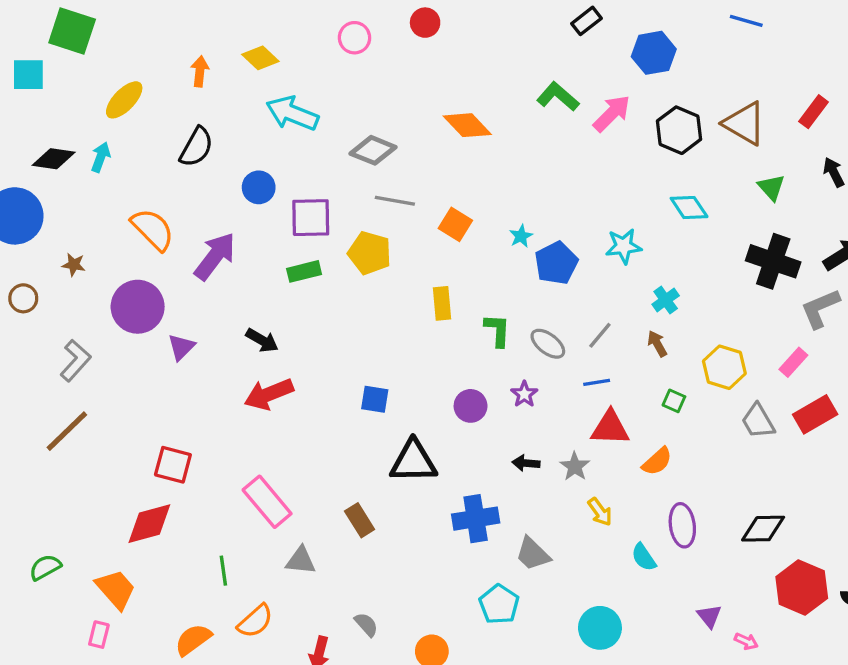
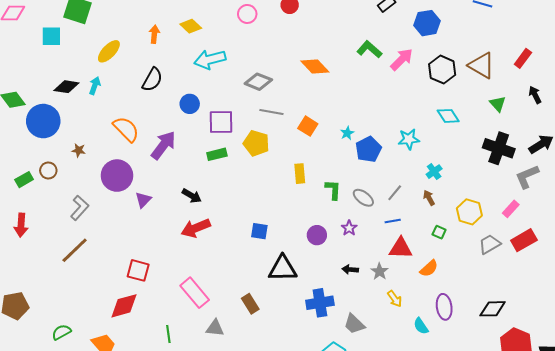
cyan arrow: (292, 113) -> (210, 59), turned -36
gray trapezoid: (758, 421) -> (490, 244), turned 90

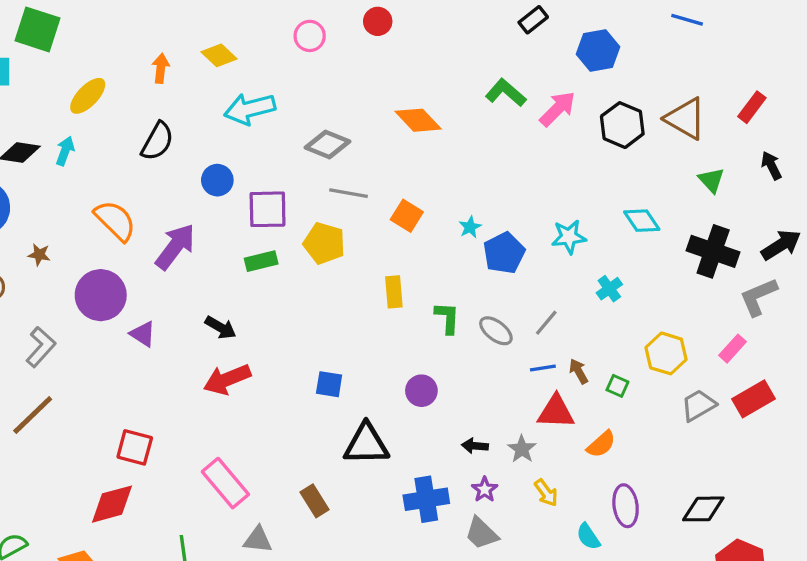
cyan diamond: (448, 116) -> (642, 221), moved
brown arrow: (429, 198) -> (579, 371), moved
purple triangle: (143, 200) -> (143, 334), turned -42
purple star: (349, 228) -> (485, 490), moved

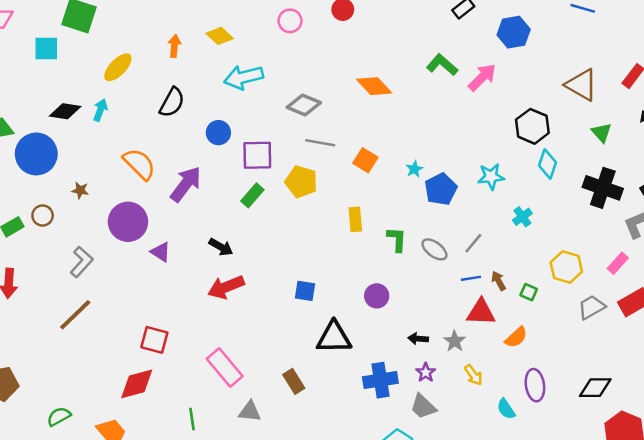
black hexagon: (622, 125) -> (532, 126), moved
cyan diamond: (642, 221) -> (548, 164), turned 52
green rectangle: (261, 261) -> (252, 195), turned -35

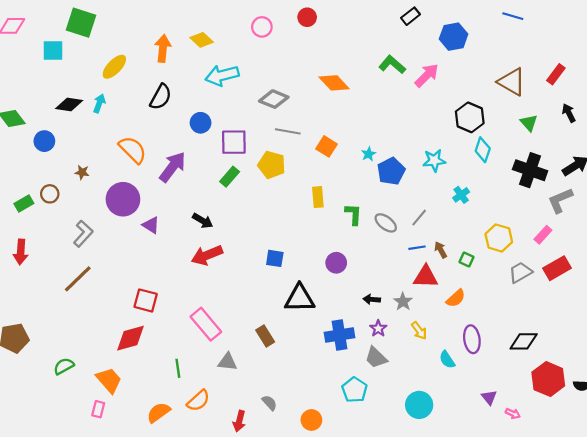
orange arrow: (174, 46) -> (163, 48), size x1.4
blue circle: (36, 154) -> (44, 141), size x0.6

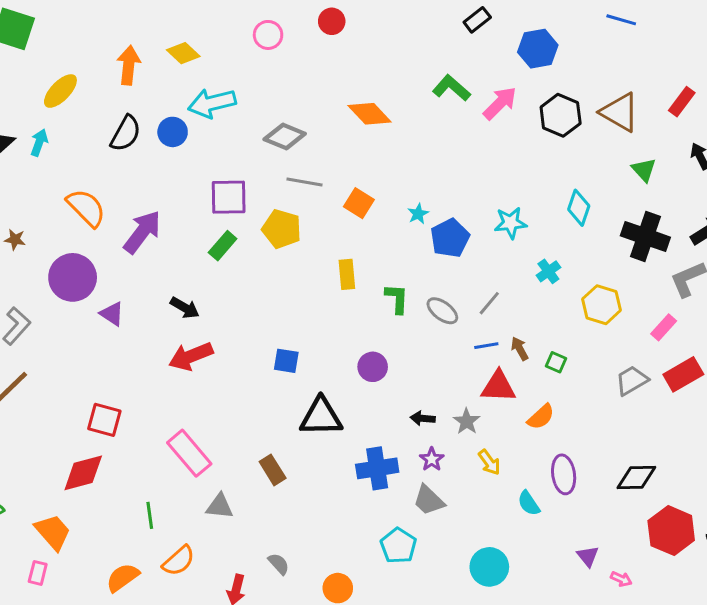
black hexagon: (470, 117) -> (561, 115), moved
blue circle: (201, 123) -> (173, 132), moved
yellow hexagon: (499, 238) -> (601, 305), moved

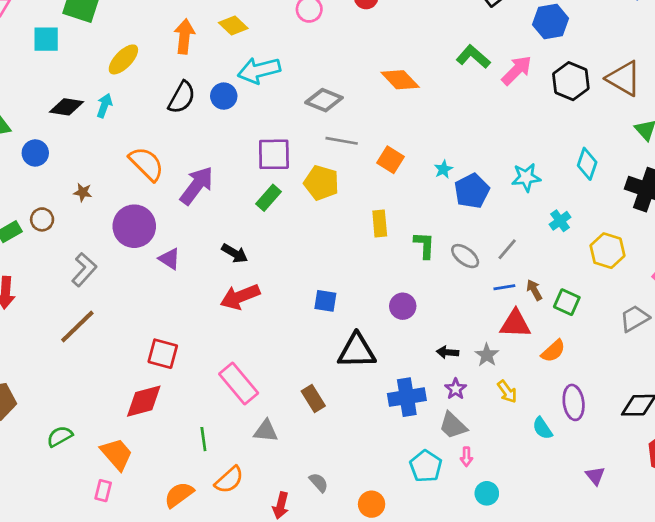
green square: (556, 362) -> (567, 302), size x1.4
cyan circle: (489, 567) -> (487, 493), moved, size x0.7
pink arrow: (621, 579) -> (466, 457), moved, turned 66

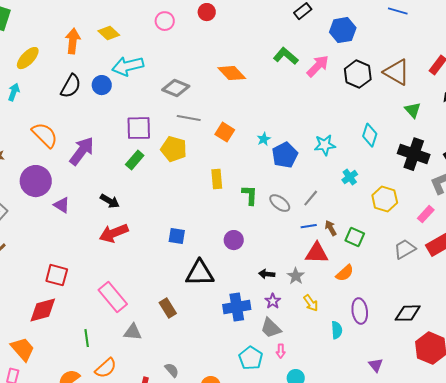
cyan semicircle: (542, 428) -> (337, 330), turned -150

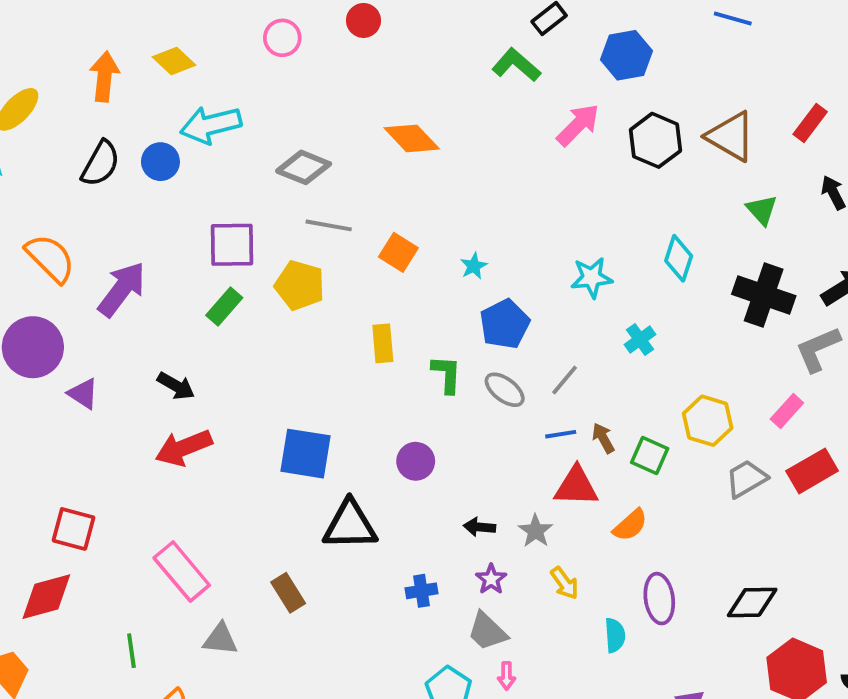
green L-shape: (286, 56) -> (516, 65), moved
blue pentagon: (285, 155) -> (505, 324), moved
yellow hexagon: (385, 199) -> (708, 421), moved
blue square: (177, 236) -> (305, 454), size x1.6
blue cross: (237, 307) -> (421, 591), size x0.6

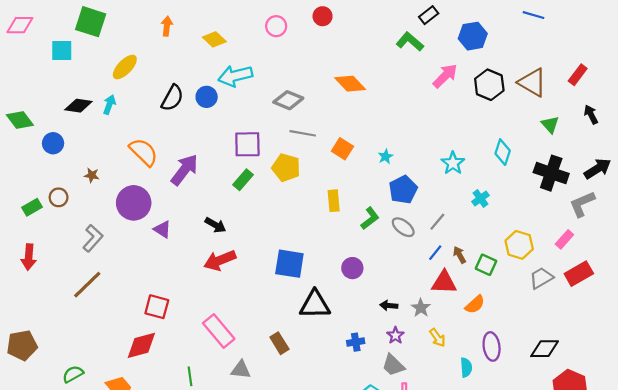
orange arrow: (104, 77) -> (167, 26), moved, size x0.7
cyan star: (592, 278) -> (453, 163), turned -30
green L-shape: (447, 374) -> (370, 218), turned 50
blue line: (561, 434) -> (435, 253), turned -42

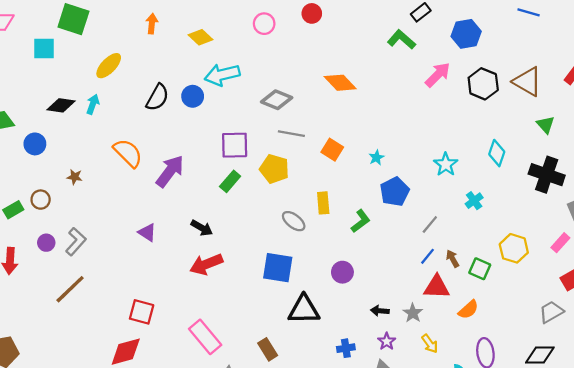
purple circle: (134, 203) -> (46, 243), moved, size x0.5
gray ellipse: (403, 227) -> (294, 221), moved
gray trapezoid: (541, 278) -> (551, 312), moved

